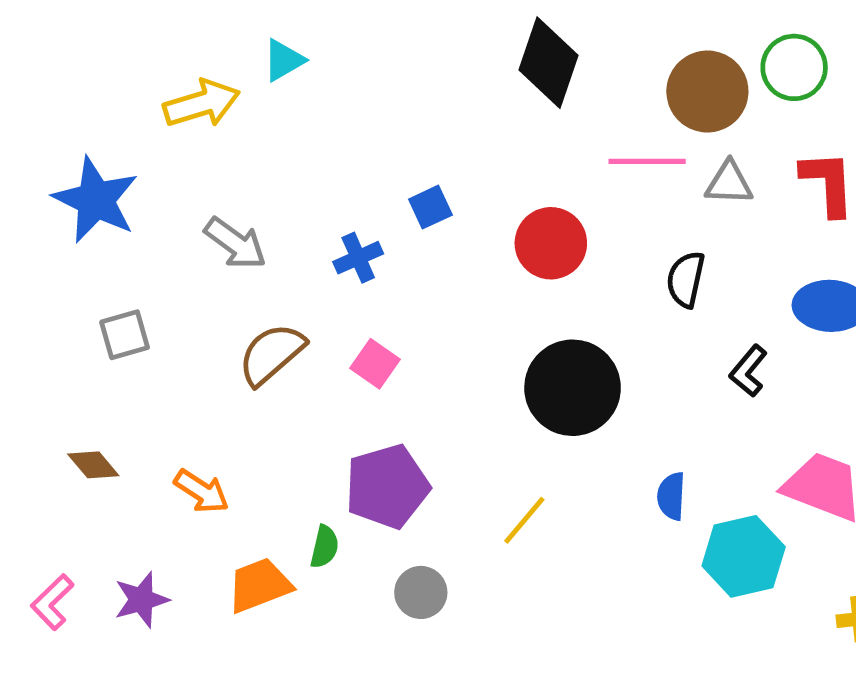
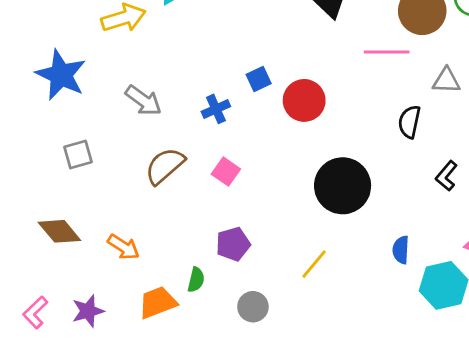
gray triangle: (729, 183) -> (446, 81), moved
red circle: (551, 243) -> (304, 100), moved
brown diamond: (93, 465) -> (59, 231), size x1.4
purple pentagon: (387, 486) -> (233, 244), size x0.7

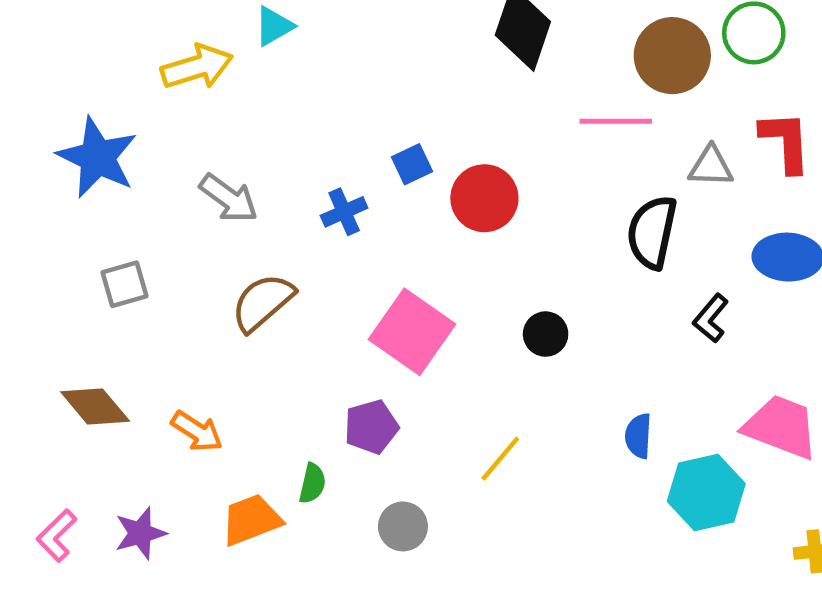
black semicircle: (409, 122) -> (652, 232), size x1.4
pink square: (226, 172) -> (412, 332), moved, size x1.8
black circle: (343, 186) -> (546, 334), size x0.5

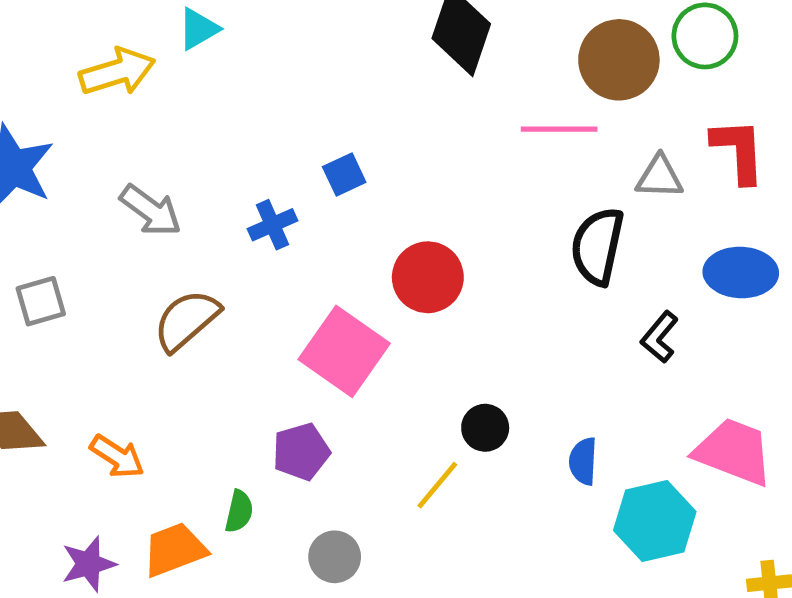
red circle: (484, 198) -> (428, 277), moved
black circle: (546, 334) -> (485, 428), moved
purple star: (140, 533) -> (89, 564), moved

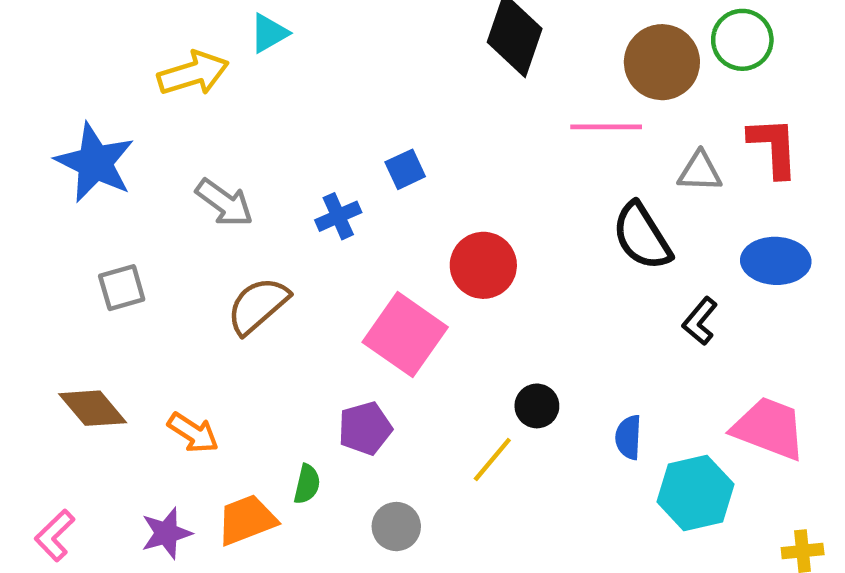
black semicircle: (597, 246) -> (642, 236), turned -44

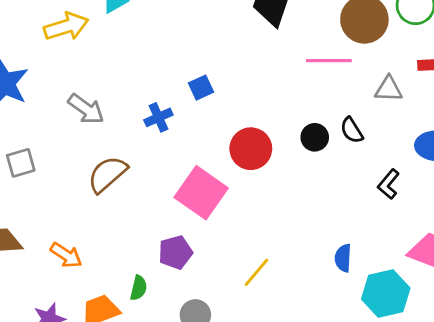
black semicircle: (642, 236) -> (352, 130), size x0.6
black circle: (537, 406) -> (315, 137), moved

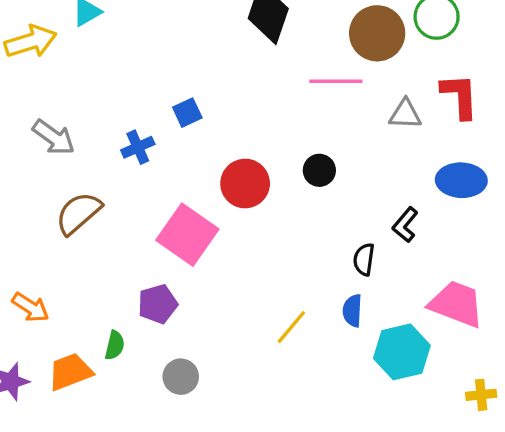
black semicircle: (352, 130) -> (364, 259), moved, turned 40
yellow line: (256, 272) -> (291, 327), moved

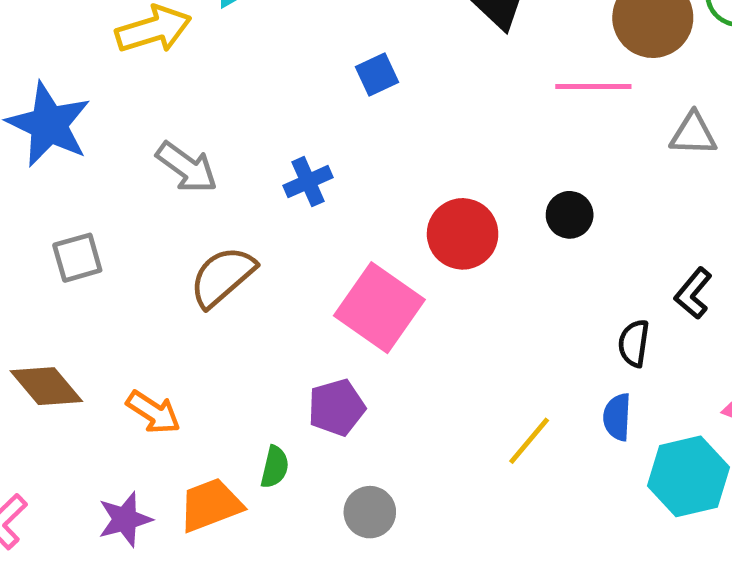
blue square: (187, 113) -> (377, 75), moved

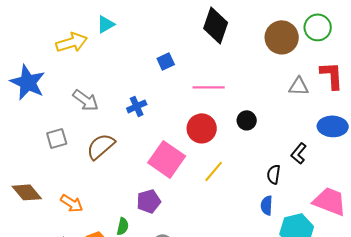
pink line: (593, 86) -> (209, 87), moved
gray square: (77, 258) -> (57, 138), moved
yellow line: (529, 441) -> (214, 171), moved

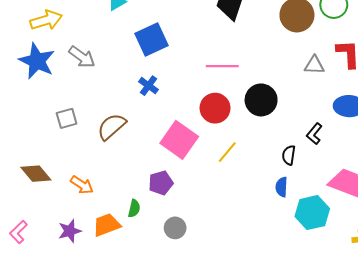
yellow arrow: (72, 42) -> (46, 20), moved
blue square: (166, 61) -> (152, 40), moved, size x1.8
gray arrow: (86, 100) -> (82, 57), moved
blue cross: (137, 106) -> (148, 86), turned -30
black circle: (247, 120) -> (261, 100), size x1.6

